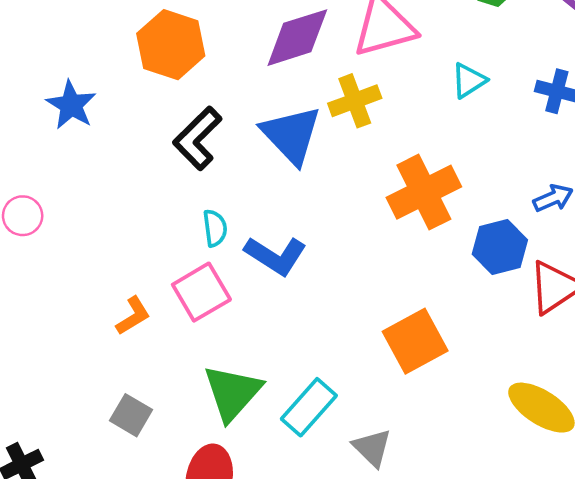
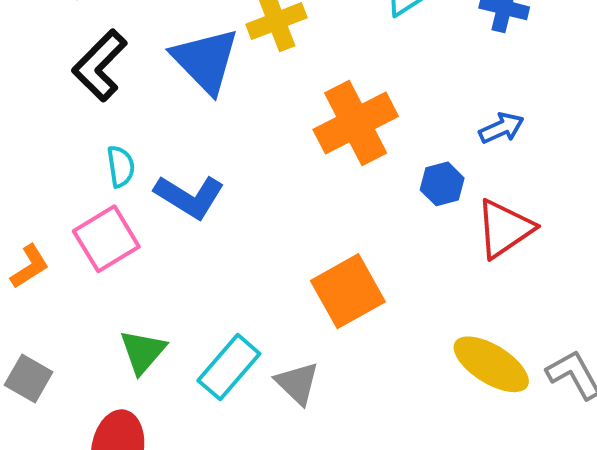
blue hexagon: (500, 247) -> (442, 184), size x0.7
green triangle: (232, 393) -> (143, 352), size x0.7
gray triangle: (372, 448) -> (297, 383), moved

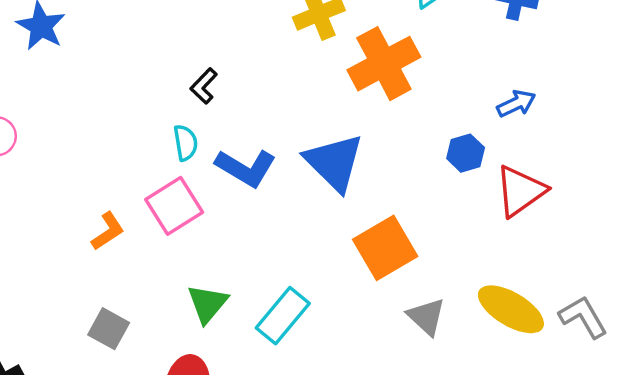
blue triangle: (205, 60) -> (334, 162), moved
black L-shape: (100, 65) -> (204, 86), moved, size x0.6
orange cross: (356, 123) -> (384, 64), moved
gray triangle: (297, 383) -> (426, 317), moved

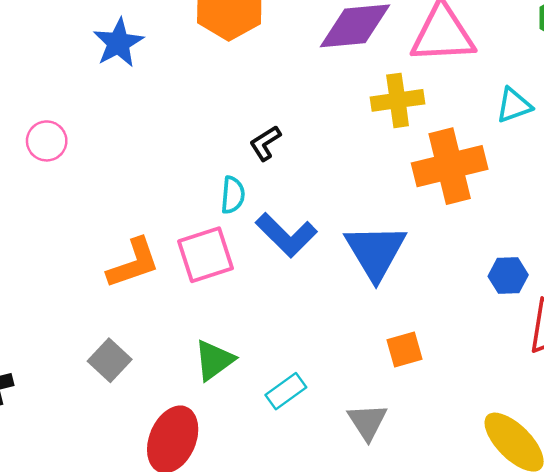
orange L-shape: (108, 231) -> (133, 263), size x1.4
orange square: (385, 248) -> (405, 349), size x0.6
cyan rectangle: (283, 316) -> (286, 391), size x0.7
gray triangle: (426, 317) -> (367, 422), moved

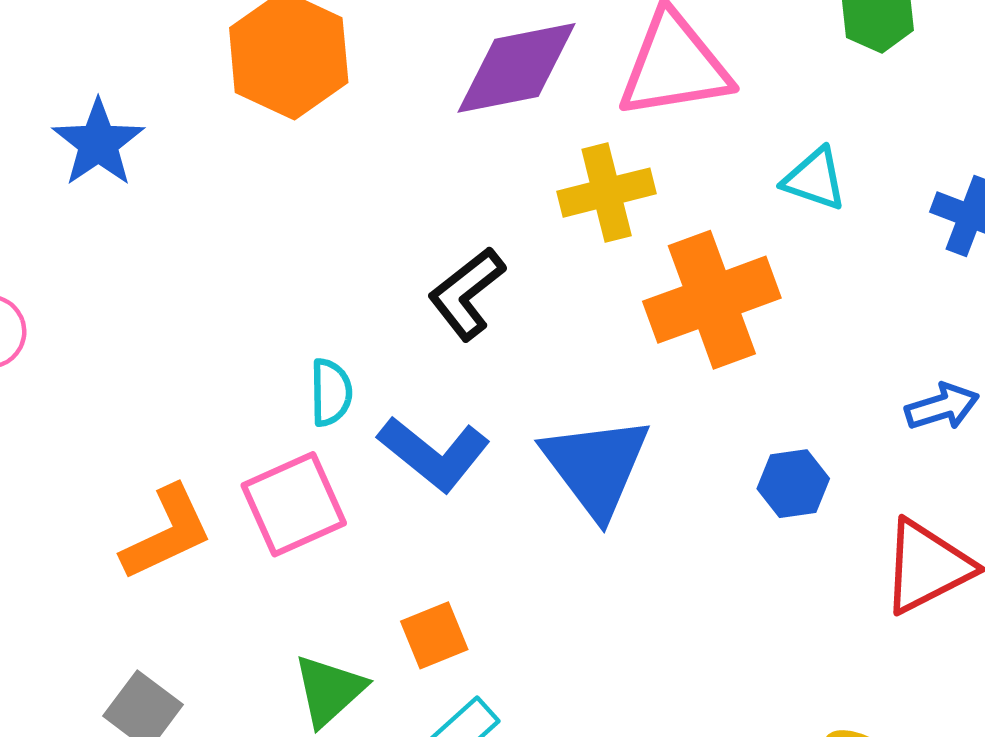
cyan triangle: (514, 105) -> (815, 179), turned 45
black L-shape: (265, 143) -> (467, 294), moved, size x1.4
blue hexagon: (508, 276) -> (793, 484), moved
orange square: (405, 349) -> (434, 635), moved

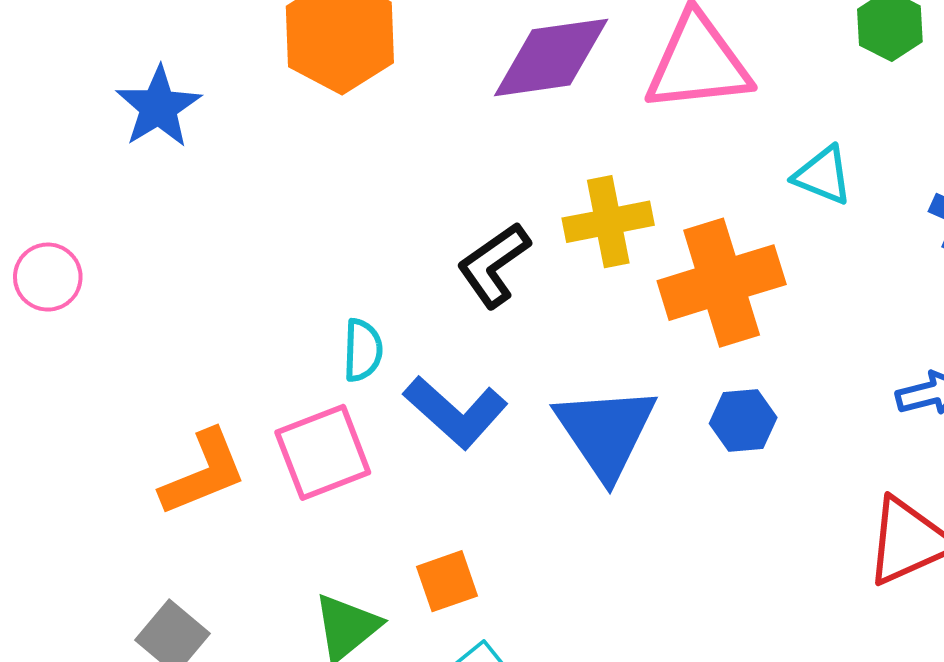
yellow cross: (607, 193) -> (608, 222), moved
blue hexagon: (793, 484) -> (743, 421), moved

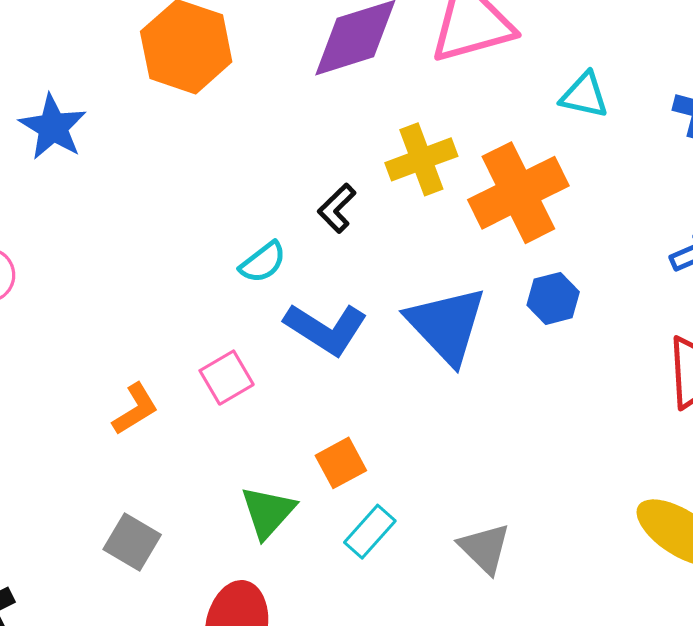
black L-shape: (494, 265) -> (337, 208), size x0.7
cyan semicircle: (363, 350) -> (263, 262), moved, turned 60
pink square: (323, 452) -> (227, 378), size x0.7
orange L-shape: (203, 473) -> (135, 409), size x0.7

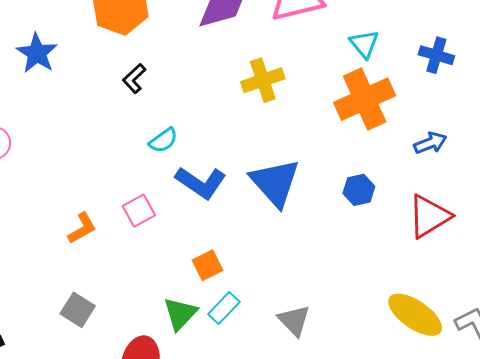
cyan triangle: (584, 95) -> (364, 44), turned 36
orange cross: (518, 193) -> (365, 99), moved
black L-shape: (337, 208) -> (134, 79), moved
blue hexagon: (553, 298) -> (359, 190), moved
green triangle: (268, 512) -> (180, 314), moved

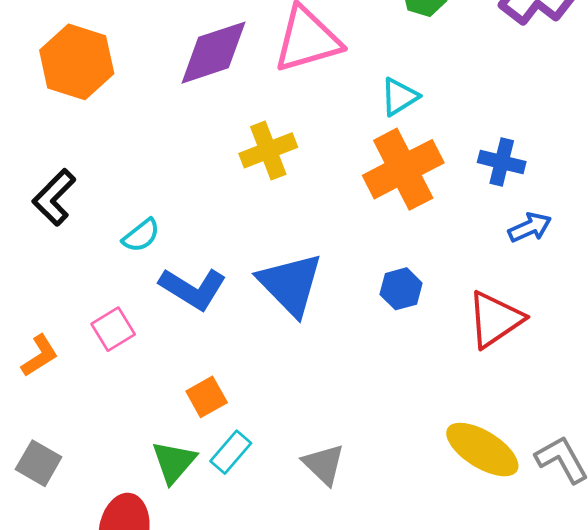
cyan triangle: (364, 44) -> (399, 97), turned 40
blue cross: (436, 55) -> (502, 162), moved
black L-shape: (134, 79) -> (54, 197), moved, size x1.4
blue arrow: (430, 143) -> (530, 227), moved

